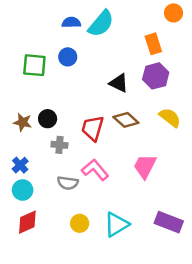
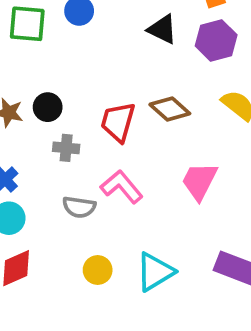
black triangle: (119, 83) -> (162, 29), moved

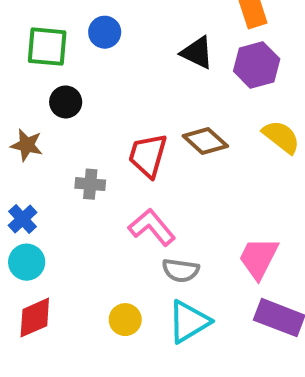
black circle: (48, 107) -> (66, 102), moved
pink trapezoid: (199, 181) -> (259, 258), moved
gray semicircle: (79, 207) -> (181, 270), moved

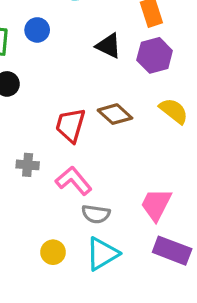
gray cross: (90, 184) -> (28, 165), moved

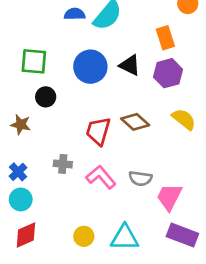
blue circle: (37, 30) -> (90, 67), moved, size x1.6
gray semicircle: (96, 214) -> (140, 178), moved
cyan triangle: (102, 254) -> (125, 238), turned 32

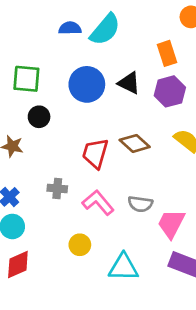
yellow circle: (84, 236) -> (80, 245), moved

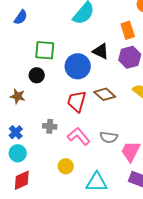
blue semicircle: (70, 28) -> (21, 17), moved, turned 126
green square: (26, 79) -> (45, 50), moved
blue circle: (87, 84) -> (78, 66), moved

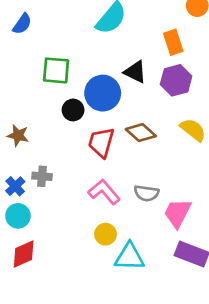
black circle: (37, 75) -> (73, 110), moved
gray cross: (50, 126) -> (42, 176), moved
yellow circle: (66, 166) -> (105, 234), moved

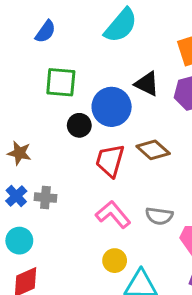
blue semicircle: (22, 24) -> (45, 32), moved
blue cross: (15, 186) -> (16, 196), moved

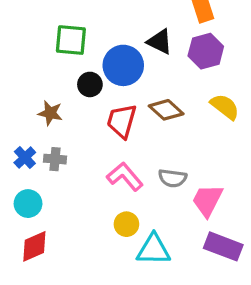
brown star: (19, 153) -> (50, 113), moved

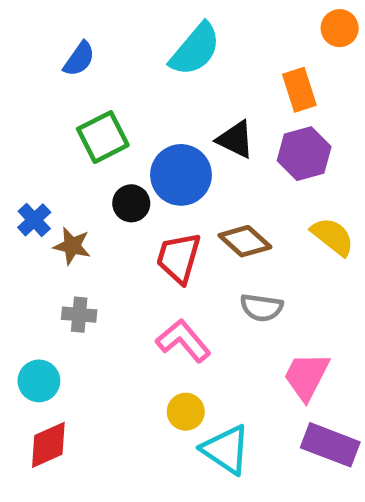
green square: (71, 40) -> (103, 137), turned -32
blue cross: (25, 157) -> (34, 220), moved
gray semicircle: (172, 178) -> (261, 308), moved
cyan triangle: (153, 250) -> (226, 450), turned 33

